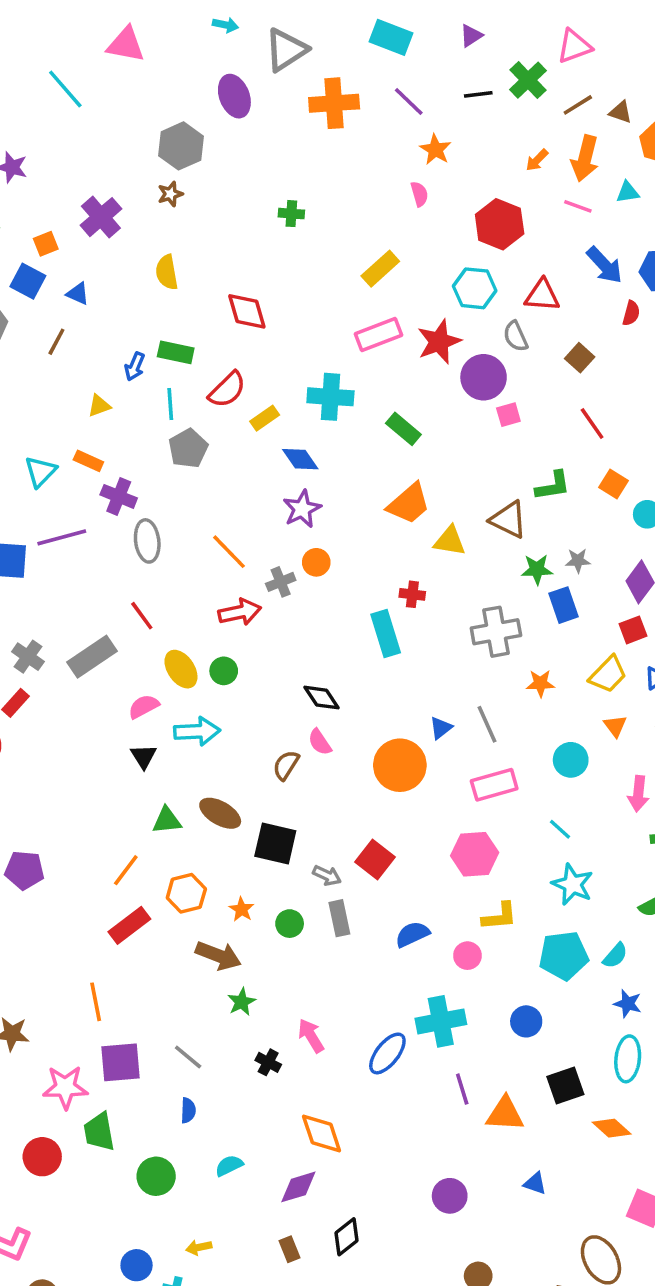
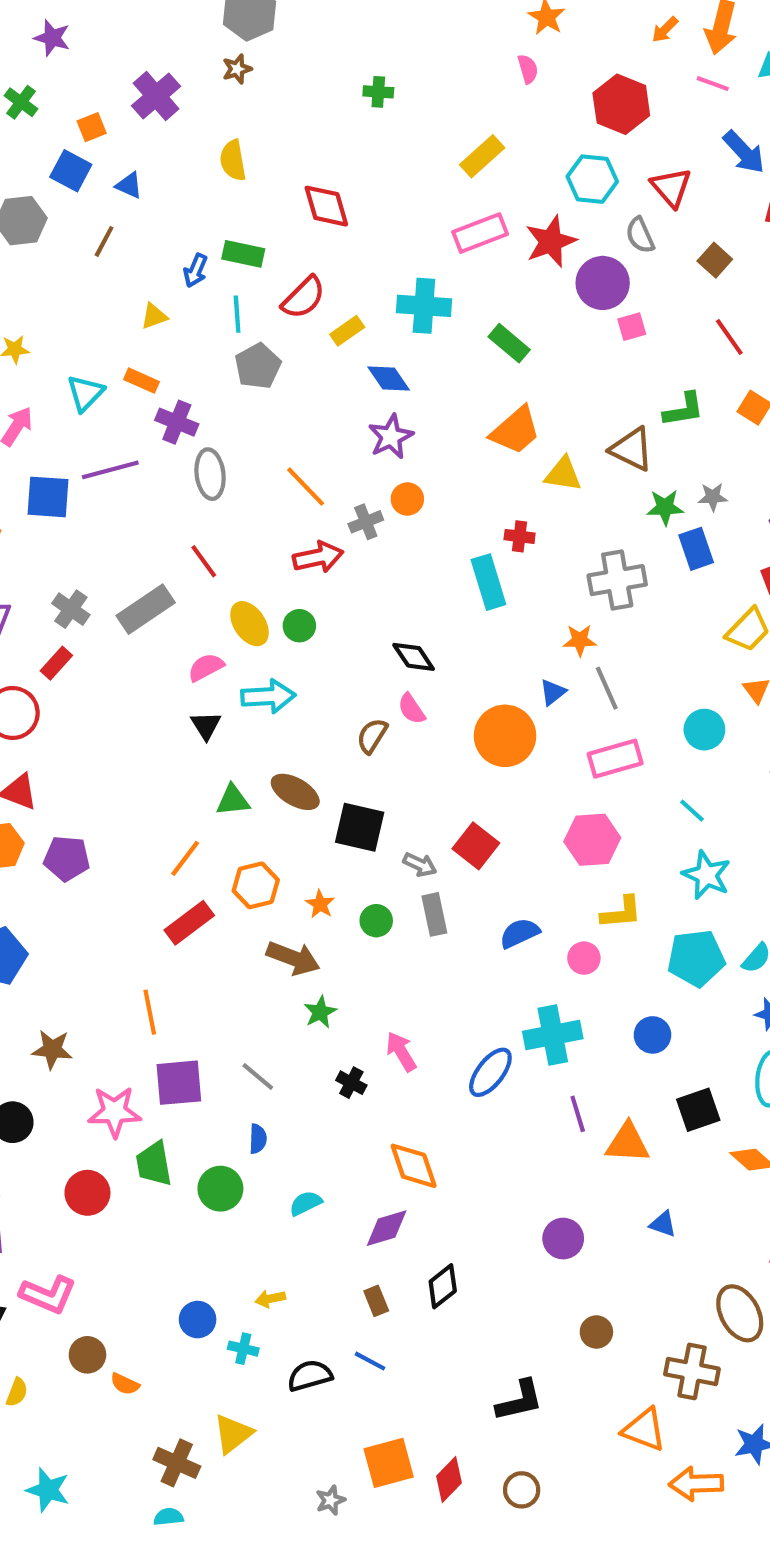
red triangle: (542, 295) -> (671, 187), turned 45
orange star: (540, 683) -> (580, 640), moved
green circle: (156, 1176) -> (220, 1189), moved

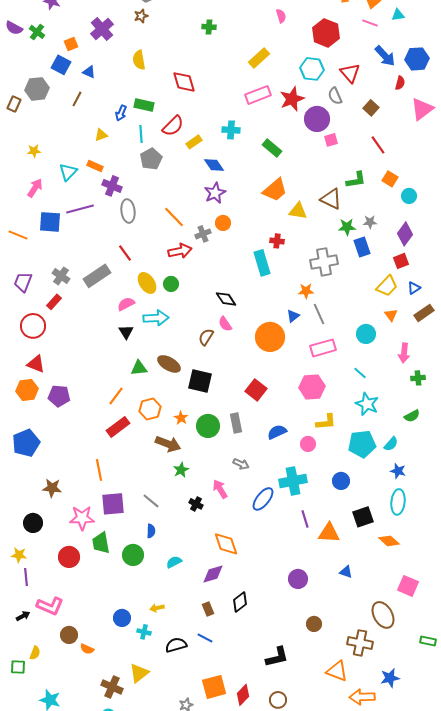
cyan cross: (424, 306) -> (231, 130), size x0.7
gray arrow: (420, 865) -> (241, 464), moved
green circle: (376, 921) -> (208, 426), size x1.5

